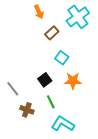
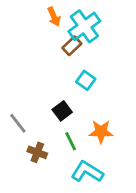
cyan cross: (78, 17) -> (84, 26), moved
orange star: (73, 81) -> (101, 132), moved

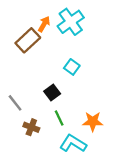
orange arrow: (54, 17) -> (44, 24), moved, turned -126
brown rectangle: (72, 46) -> (28, 40), moved, size x1.5
orange star: (101, 132) -> (93, 121), moved

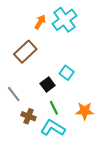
brown rectangle: (28, 40) -> (25, 52), moved
cyan square: (72, 67) -> (67, 73), moved
cyan L-shape: (73, 143) -> (53, 128), moved

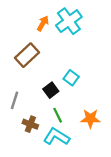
gray line: (14, 94) -> (15, 100), turned 56

